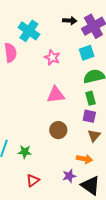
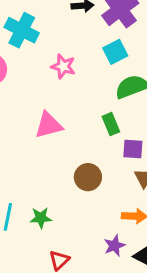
pink triangle: (56, 95) -> (48, 125), moved
green rectangle: (91, 98) -> (111, 124), moved

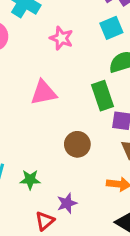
green rectangle: (111, 124) -> (102, 96), size x1.4
purple star: (114, 246) -> (67, 203), moved

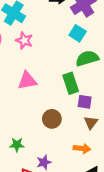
cyan square: (111, 28) -> (78, 33), turned -35
pink star: (61, 38) -> (24, 40), moved

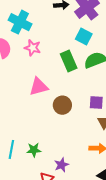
green rectangle: (71, 83) -> (69, 61), moved
brown circle: (52, 119) -> (62, 105), moved

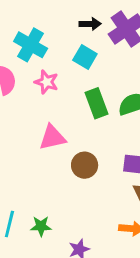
cyan square: (84, 36) -> (85, 57), moved

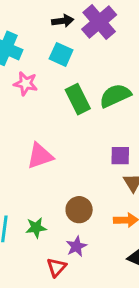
pink triangle: (52, 137) -> (40, 156), moved
brown circle: (85, 165) -> (79, 210), moved

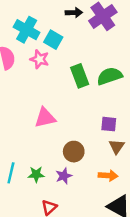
cyan square: (61, 54) -> (53, 40), moved
brown circle: (79, 210) -> (74, 152), moved
purple star: (76, 246) -> (64, 176), moved

